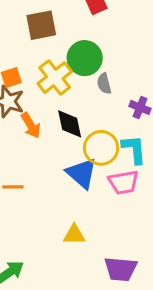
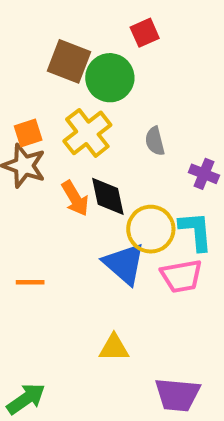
brown square: (41, 25) -> (69, 61), turned 32
green circle: (85, 58) -> (110, 78), moved
orange arrow: (31, 125) -> (75, 198), moved

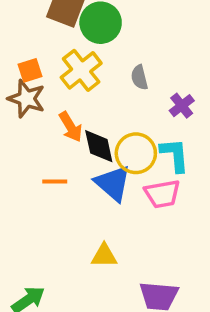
purple cross: (204, 174) -> (182, 106), turned 30
black diamond: (108, 196) -> (99, 146), moved
orange line: (30, 282) -> (55, 181), moved

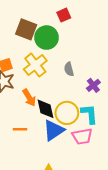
blue triangle: (113, 183) -> (54, 130), turned 45

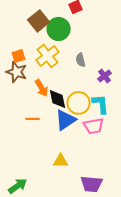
brown square: (26, 29) -> (39, 21), turned 30

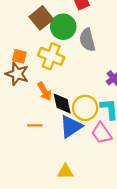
orange square: (19, 56) -> (19, 56), turned 32
yellow cross: (48, 56) -> (51, 56), turned -30
gray semicircle: (81, 60) -> (87, 40), moved, size x1.5
pink trapezoid: (94, 126) -> (102, 133), turned 65

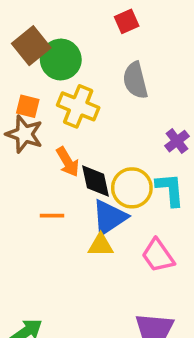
brown square: (41, 18) -> (31, 46), moved
green circle: (63, 27) -> (61, 60), moved
pink trapezoid: (102, 133) -> (158, 256), moved
yellow triangle: (65, 171) -> (101, 245), moved

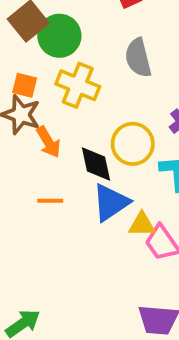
orange arrow: (68, 162) -> (48, 142), moved
yellow circle: (132, 188) -> (133, 144), moved
yellow triangle: (101, 245) -> (142, 224), moved

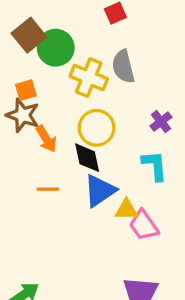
orange square: (25, 85) -> (26, 90), turned -30
yellow cross: (78, 85) -> (89, 78), moved
yellow circle: (133, 144) -> (97, 128), moved

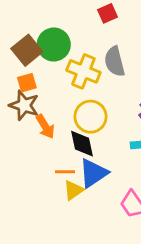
brown square: (29, 35) -> (27, 50), moved
orange line: (48, 189) -> (65, 172), moved
yellow triangle: (126, 210) -> (74, 190), moved, turned -35

